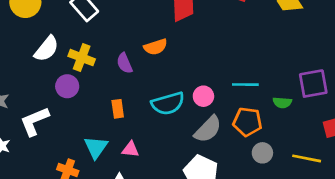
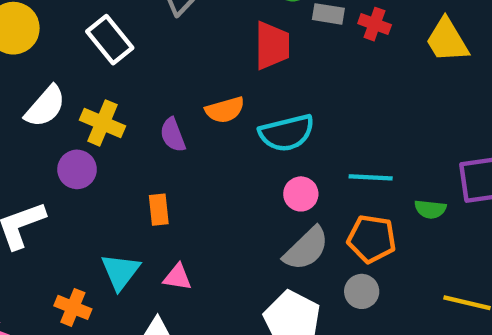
cyan semicircle: (168, 103) -> (287, 133), moved
gray circle: (262, 153) -> (362, 291), moved

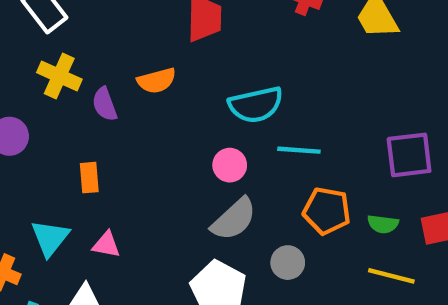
yellow cross: (103, 123) -> (59, 76), moved
cyan semicircle: (287, 133) -> (256, 105), moved
green semicircle: (430, 209) -> (383, 224), moved
orange pentagon: (372, 239) -> (327, 211), moved

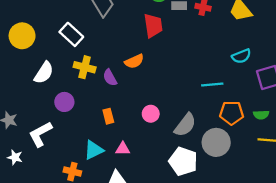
cyan semicircle: (256, 105) -> (241, 56), moved, size x0.7
pink circle: (230, 165) -> (151, 114), moved
cyan triangle: (50, 238) -> (94, 150), turned 35
gray circle: (288, 263) -> (216, 142), size x1.6

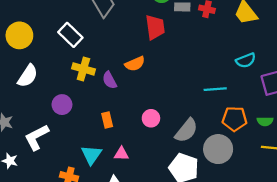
white semicircle: (44, 73) -> (28, 76), moved
cyan triangle: (94, 150) -> (91, 155), turned -30

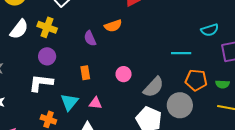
yellow cross: (83, 69) -> (47, 27), moved
white L-shape: (37, 137) -> (41, 83), moved, turned 30

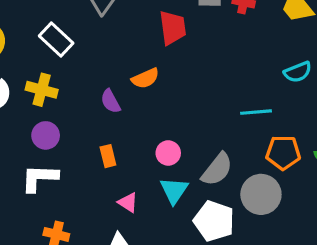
cyan triangle: (69, 102) -> (174, 190), moved
pink triangle: (95, 103) -> (128, 202), turned 32

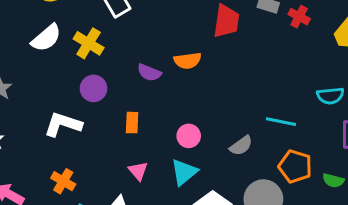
purple semicircle: (111, 101) -> (149, 73), turned -55
purple circle: (46, 135) -> (94, 88), moved
gray semicircle: (217, 169) -> (241, 146), moved, size x0.7

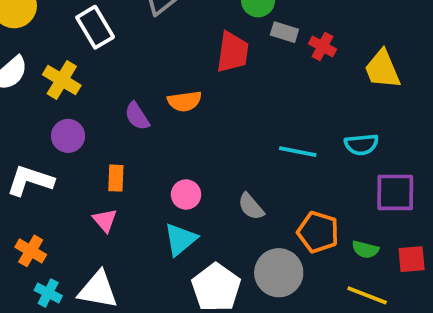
purple semicircle: (149, 73) -> (137, 116), turned 35
cyan line: (281, 122) -> (298, 152), moved
gray semicircle: (241, 146) -> (251, 207), turned 85
pink triangle: (138, 171) -> (105, 220), moved

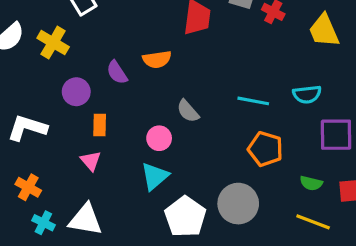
purple circle: (68, 136) -> (76, 92), moved
gray semicircle: (251, 207) -> (188, 111), moved
orange pentagon: (318, 232) -> (265, 149), moved

